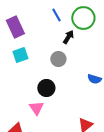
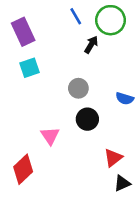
gray circle: (58, 59) -> (78, 88), moved
black circle: (46, 88) -> (87, 119), moved

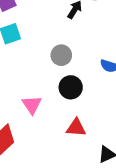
red triangle: (113, 158) -> (76, 128), moved, turned 42

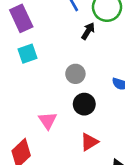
red triangle: (76, 128) -> (89, 142), turned -36

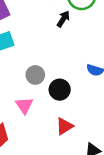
gray circle: (75, 74) -> (35, 75), moved

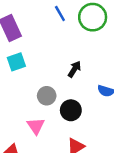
black arrow: (63, 19) -> (74, 69), moved

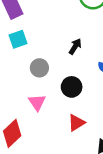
gray circle: (47, 96) -> (39, 68), moved

